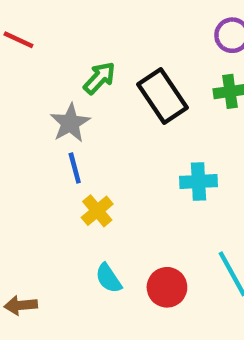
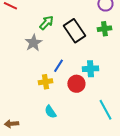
blue line: (75, 168) -> (58, 66), moved, turned 48
yellow cross: (97, 211) -> (45, 82), turned 32
red circle: (167, 287) -> (76, 84), moved

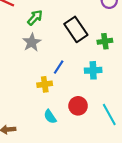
green arrow: (46, 23) -> (35, 18), moved
green cross: (104, 29) -> (105, 41), moved
red circle: (76, 84) -> (78, 106), moved

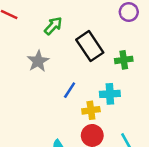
green arrow: (35, 18) -> (53, 26), moved
yellow cross: (45, 84) -> (91, 110), moved

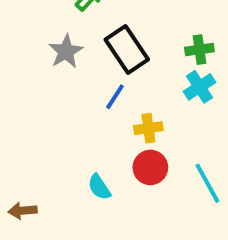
black rectangle: (90, 46) -> (127, 50), moved
cyan cross: (110, 94) -> (199, 87), moved, turned -30

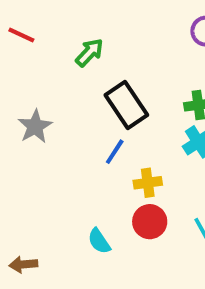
gray star: (66, 51) -> (35, 126), moved

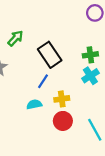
green arrow: (89, 52) -> (15, 38), moved
cyan semicircle: (99, 241) -> (34, 104), moved, turned 112

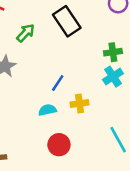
black rectangle: (50, 55) -> (67, 21), moved
red circle: (63, 121) -> (59, 145), moved

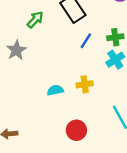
blue line: (58, 83) -> (86, 41), moved
red circle: (59, 145) -> (76, 130), moved

